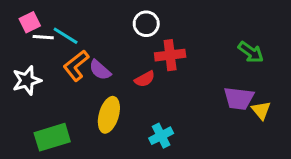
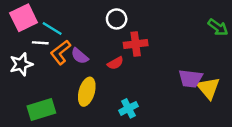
pink square: (30, 22) -> (24, 18), size x1.6
white line: (43, 37) -> (40, 43), moved
green arrow: (251, 52) -> (218, 27), moved
yellow triangle: (261, 110) -> (208, 88), size x1.5

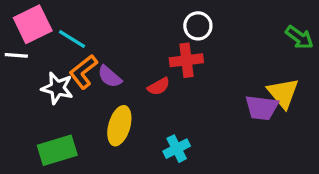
white circle: (117, 19) -> (198, 26), moved
white line: (40, 43) -> (16, 55), moved
white star: (21, 64) -> (57, 88), moved, turned 30
yellow triangle: (208, 88) -> (283, 93), moved

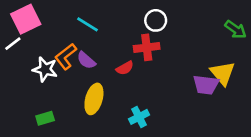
cyan line: (72, 39) -> (88, 24), moved
white line: (16, 55) -> (13, 44), turned -42
green rectangle: (57, 150) -> (45, 118), size x0.6

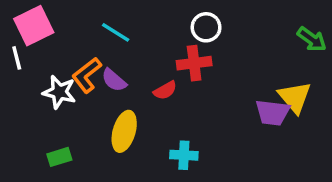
white line: (13, 44) -> (17, 58), turned -66
cyan cross: (139, 117) -> (184, 155), turned 30

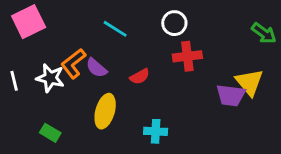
cyan line: (116, 32) -> (115, 29), moved
white line: (17, 58) -> (14, 81), moved
red cross: (194, 63) -> (187, 56), moved
green rectangle: (59, 157) -> (50, 133), turned 48

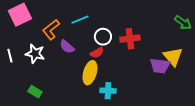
white circle: (174, 23) -> (103, 37), moved
cyan line: (115, 29) -> (80, 20), turned -54
orange L-shape: (73, 64) -> (51, 30), moved
yellow ellipse: (105, 111) -> (90, 73), moved

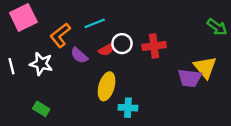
red semicircle: (97, 53) -> (107, 50), moved

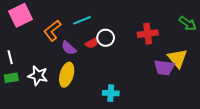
red cross: (154, 46) -> (148, 34), moved
white star: (41, 64) -> (38, 76), moved
yellow ellipse: (107, 86) -> (67, 75), moved
green rectangle: (41, 109) -> (11, 78), moved, turned -40

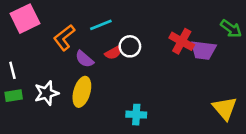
red cross: (148, 34) -> (182, 41), turned 36
yellow triangle: (177, 58) -> (225, 108), moved
purple trapezoid: (164, 67) -> (203, 50), moved
white star: (38, 76) -> (47, 93), turned -30

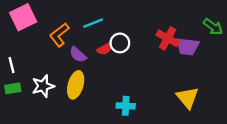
yellow triangle: (225, 108) -> (187, 98), moved

